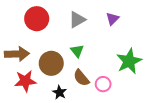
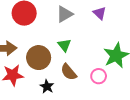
purple triangle: (112, 19) -> (100, 13), turned -32
pink circle: (103, 84) -> (99, 76), moved

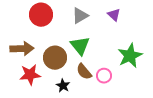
green triangle: (64, 45) -> (80, 46), size x1.5
pink circle: (99, 76) -> (104, 76), moved

